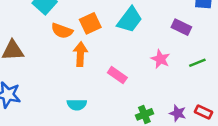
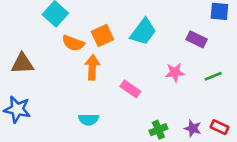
pink star: (160, 59) -> (175, 72), turned -30

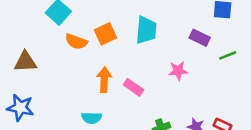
cyan trapezoid: (143, 32) -> (146, 30), turned -32
orange arrow: (92, 67) -> (104, 80), moved
green line: (213, 76) -> (228, 55), moved

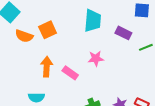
cyan trapezoid: (146, 30) -> (93, 21), moved
pink star: (178, 71) -> (96, 59), moved

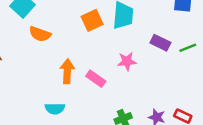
orange square: (48, 30) -> (92, 20), moved
purple rectangle: (123, 33) -> (160, 43), moved

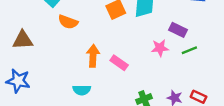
green line: (188, 48) -> (189, 50), moved
pink star: (127, 61) -> (160, 48), moved

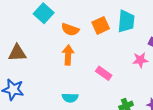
orange semicircle: (68, 22) -> (70, 30), moved
orange arrow: (93, 56) -> (68, 55), moved

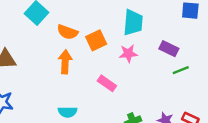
orange square: (101, 25) -> (96, 40), moved
pink star: (140, 60) -> (128, 53), moved

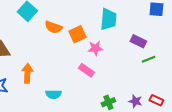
pink star: (128, 53) -> (95, 48), moved
orange arrow: (65, 62) -> (27, 73), moved

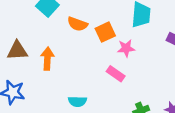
orange arrow: (27, 73) -> (47, 59), moved

